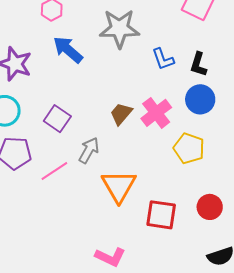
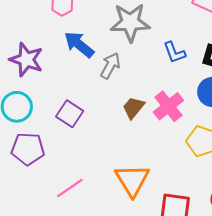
gray arrow: (89, 150) -> (110, 66), moved
pink line: (54, 171) -> (70, 188), moved

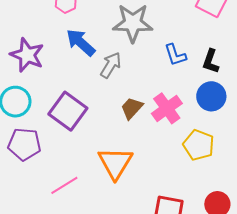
purple square: (70, 114) -> (68, 111), size x1.4
orange triangle: (132, 180) -> (115, 163), moved

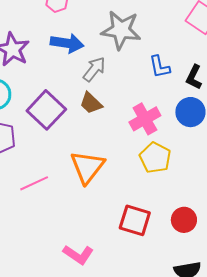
blue arrow: (81, 42) -> (67, 43), turned 140
brown trapezoid: (132, 108) -> (91, 103), moved, turned -95
yellow pentagon: (199, 145) -> (155, 158), moved

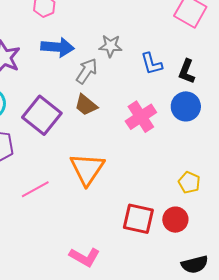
gray star: (121, 30) -> (111, 46), moved, size x0.6
yellow pentagon: (155, 158) -> (189, 182), moved, size x0.7
red circle: (184, 220) -> (175, 220), moved

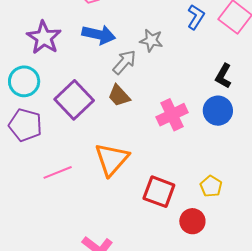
blue L-shape: (152, 64) -> (196, 17), moved, turned -140
red square: (138, 219) -> (159, 192), moved

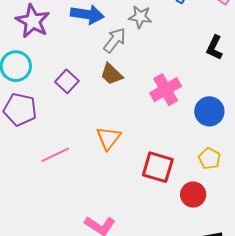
purple square: (74, 100) -> (67, 81), size x0.6
blue circle: (218, 111) -> (209, 111), moved
orange triangle: (112, 159) -> (109, 138), size x0.7

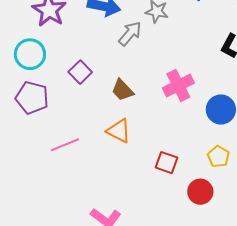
brown trapezoid: (112, 74) -> (122, 90), moved
orange triangle: (109, 138) -> (119, 131), turned -44
red square: (158, 167) -> (166, 163), size x0.7

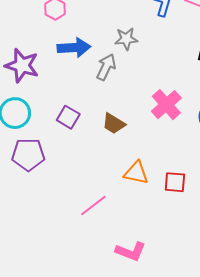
orange triangle: (119, 131) -> (136, 173), moved
pink line: (65, 145) -> (93, 205), moved

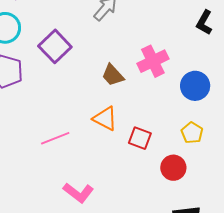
purple square: (68, 117) -> (55, 46), size x1.4
brown trapezoid: (114, 124) -> (113, 75), moved

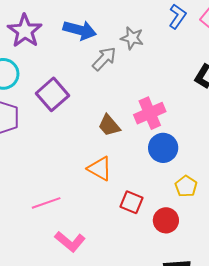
blue circle: (195, 86) -> (163, 148), moved
pink line: (55, 138) -> (46, 203), moved
red square: (140, 138) -> (131, 202), moved

